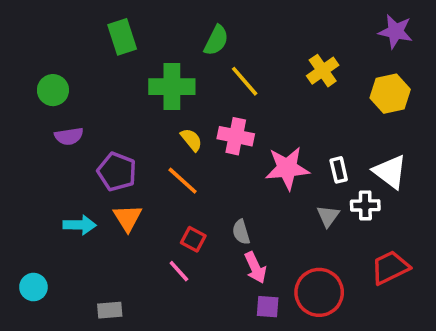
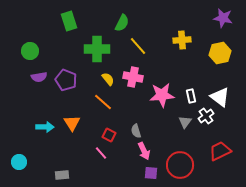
yellow cross: (323, 71) -> (182, 40), turned 30
purple pentagon: (117, 172) -> (66, 80), moved
white cross: (365, 205) -> (206, 116), turned -35

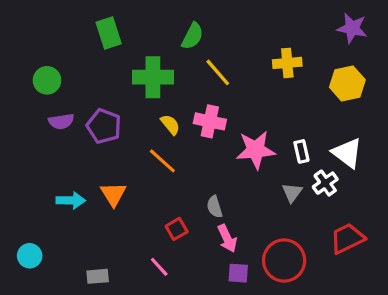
red square: (109, 135) -> (177, 229), moved, turned 32
pink line: (101, 153) -> (159, 267), moved

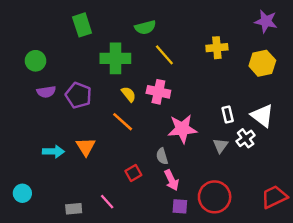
green semicircle: (192, 36) -> (145, 27), turned 48
pink star: (256, 150) -> (182, 129), moved
red trapezoid: (347, 238) -> (274, 197), moved
pink line: (159, 267) -> (107, 202), moved

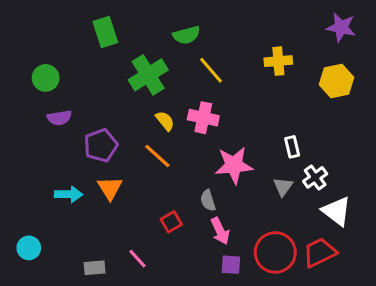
green cross: (115, 58) -> (148, 75), turned -32
purple pentagon: (78, 95) -> (101, 145), moved, turned 30
white triangle: (262, 116) -> (337, 211), moved
red trapezoid: (274, 197) -> (320, 252), moved

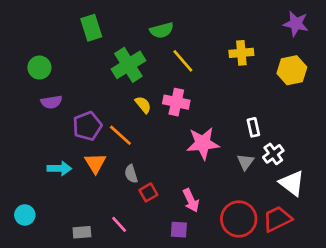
orange line: (157, 156) -> (120, 135), moved
gray semicircle: (208, 200) -> (131, 174), moved
purple square: (231, 265) -> (179, 230), moved

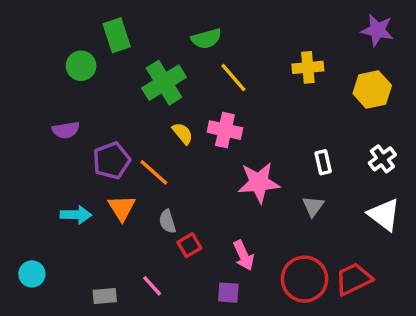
green circle: (39, 68) -> (81, 66), moved
white cross: (273, 154) -> (382, 159), moved
white triangle: (292, 183) -> (384, 215), moved

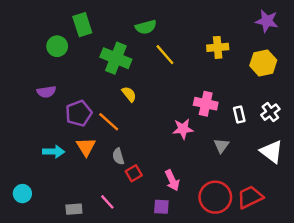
green cross: (164, 83) -> (116, 58), turned -36
pink cross: (225, 130) -> (206, 104), moved
white rectangle: (323, 162) -> (239, 114), moved
pink star: (259, 183) -> (183, 129), size x0.7

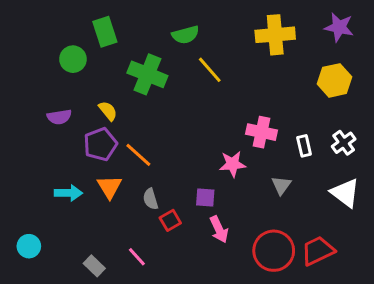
yellow cross: (218, 47) -> (275, 35), moved, size x1.4
yellow semicircle: (129, 94) -> (108, 111), moved
purple square: (161, 207) -> (205, 198), moved
gray rectangle: (74, 209) -> (94, 266), turned 49

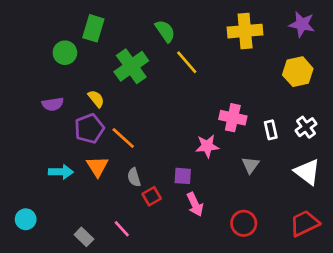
green rectangle: (105, 32) -> (93, 28), turned 35
green semicircle: (185, 35) -> (165, 31), turned -110
green cross: (147, 74) -> (131, 66), turned 32
red circle: (274, 251) -> (244, 223), size x0.7
red trapezoid: (318, 251) -> (305, 223), moved

